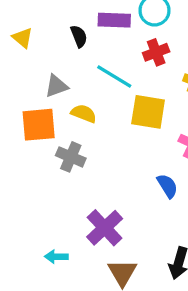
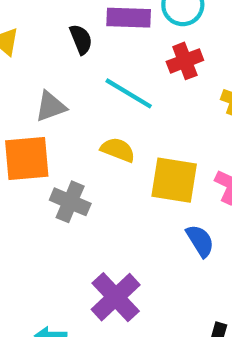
yellow square: (148, 112) -> (174, 180), moved
yellow semicircle: (84, 113) -> (118, 150), moved

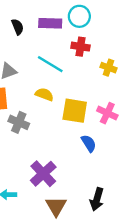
black semicircle: (81, 39) -> (18, 27), moved
red cross: (185, 61) -> (81, 47), turned 30

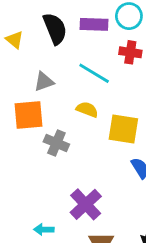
black semicircle: (18, 27) -> (55, 29), size x1.6

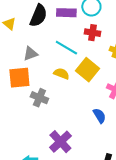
black semicircle: (55, 29) -> (38, 16), turned 45
yellow square: (123, 129) -> (87, 70), moved, turned 30

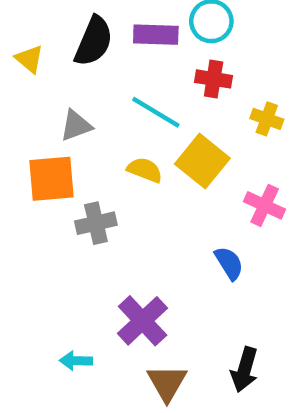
gray cross: (39, 98) -> (96, 223), turned -36

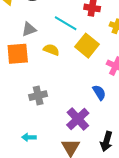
yellow semicircle: (145, 170) -> (51, 50), moved
gray cross: (96, 223) -> (38, 96), moved
purple cross: (143, 321) -> (78, 119), moved

